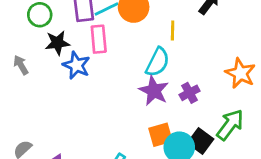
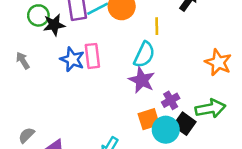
pink rectangle: (99, 39) -> (92, 56), moved
black star: (57, 43) -> (54, 25), moved
purple cross: (190, 93) -> (171, 100), moved
green arrow: (230, 125) -> (210, 108), turned 44

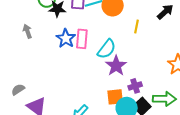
cyan semicircle: (144, 55) -> (107, 49), moved

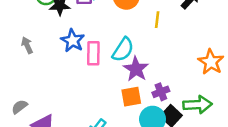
gray arrow: (27, 31) -> (27, 45), moved
pink rectangle: (82, 39) -> (93, 53), moved
orange square: (115, 97) -> (131, 97), moved

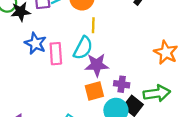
yellow line: (157, 20) -> (93, 25), moved
purple star: (136, 69) -> (97, 65), turned -30
purple cross: (161, 92) -> (122, 84), turned 35

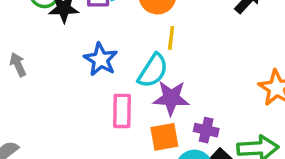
blue star: (35, 43) -> (101, 59), moved
pink rectangle: (56, 54) -> (122, 111), moved

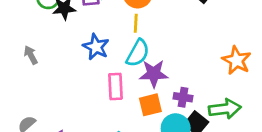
yellow line: (171, 38) -> (136, 23), moved

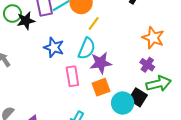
yellow line: (136, 23) -> (94, 23), moved, turned 40
orange star: (237, 60) -> (153, 38), moved
purple cross: (183, 97) -> (147, 65), moved, turned 32

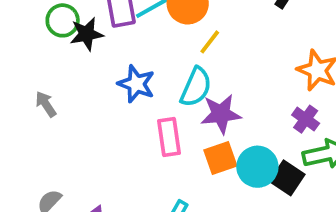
cyan circle: (123, 103) -> (257, 167), moved

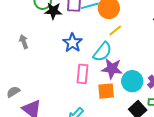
cyan circle: (257, 167) -> (132, 81), moved

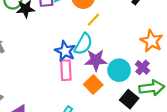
blue star: (72, 43) -> (65, 51), moved
orange square: (106, 91) -> (93, 85), turned -30

